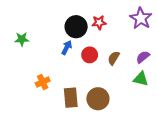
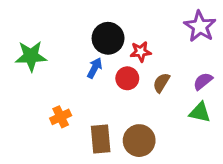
red star: (99, 23) -> (141, 52), moved
green star: (22, 39) -> (31, 56), size x1.5

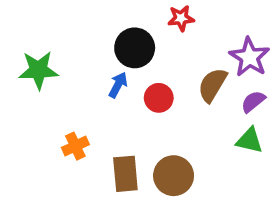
purple star: (200, 26) -> (249, 57), moved
red star: (141, 52) -> (181, 18), moved
brown semicircle: (161, 83) -> (212, 85), moved, size x1.4

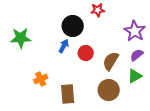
brown semicircle: (212, 85) -> (111, 61), moved
green triangle: (249, 140) -> (135, 76), turned -42
brown circle: (174, 176) -> (109, 90), moved

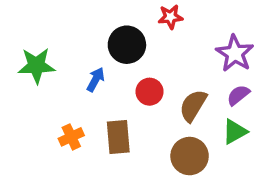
blue arrow: (64, 46) -> (96, 79), moved
brown rectangle: (68, 94) -> (118, 137), moved

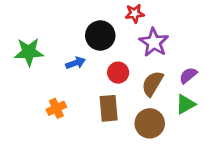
purple star: (235, 53) -> (154, 42), moved
blue arrow: (96, 79) -> (76, 63), turned 42
brown rectangle: (118, 137) -> (109, 108), moved

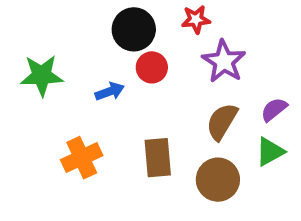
black circle: (100, 35) -> (134, 29), moved
red circle: (118, 73) -> (152, 67), moved
orange cross: (56, 108) -> (82, 158), size x1.4

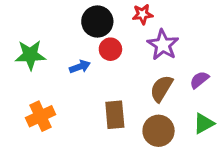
green triangle: (270, 152) -> (204, 123), moved
orange cross: (82, 158) -> (41, 116), moved

